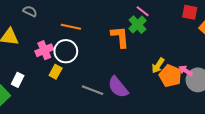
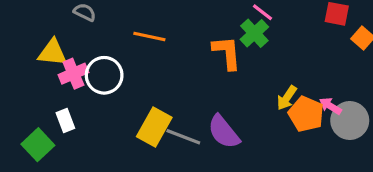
pink cross: (44, 50) -> (73, 74), moved
white circle: (66, 51) -> (104, 75), moved
yellow rectangle: (56, 72) -> (154, 127), moved, size x1.6
white rectangle: (18, 80) -> (65, 120), turned -48

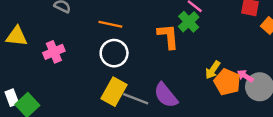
yellow triangle: (52, 53) -> (17, 36), moved
white circle: (104, 75) -> (114, 53), moved
white rectangle: (65, 120) -> (12, 98), moved

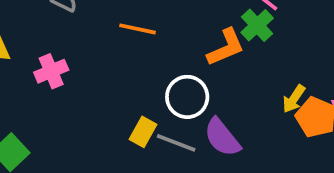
orange L-shape: (168, 36) -> (226, 47), turned 72
white circle: (114, 53) -> (187, 97), moved
yellow rectangle: (114, 92) -> (143, 132), size x0.7

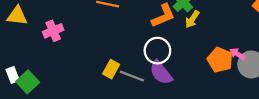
white circle: (187, 97) -> (157, 51), moved
yellow arrow: (294, 99) -> (192, 19), moved

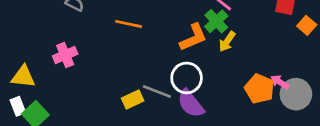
yellow triangle: (17, 16) -> (23, 77), moved
yellow rectangle: (111, 69) -> (133, 100), turned 36
gray line: (132, 76) -> (157, 91), moved

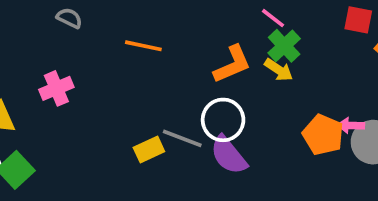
green cross: (216, 21) -> (284, 46), moved
yellow arrow: (227, 41) -> (279, 70), turned -90
pink arrow: (280, 82) -> (351, 125), turned -30

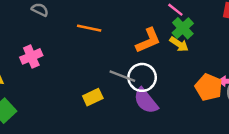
gray line: (182, 138) -> (122, 76), moved

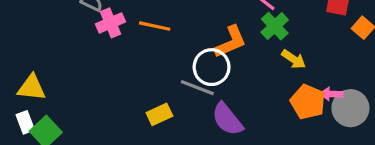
yellow arrow: (179, 44) -> (294, 59), moved
pink cross: (31, 56) -> (111, 23), moved
white circle: (142, 77) -> (212, 67), moved

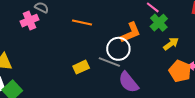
pink cross: (111, 23) -> (29, 21), moved
yellow arrow: (294, 59) -> (171, 44), turned -70
yellow rectangle: (159, 114) -> (81, 67), moved

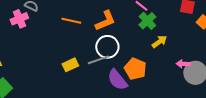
orange L-shape: (131, 33) -> (105, 21), moved
gray line: (109, 62) -> (98, 60), turned -40
orange pentagon: (180, 71) -> (135, 69), moved

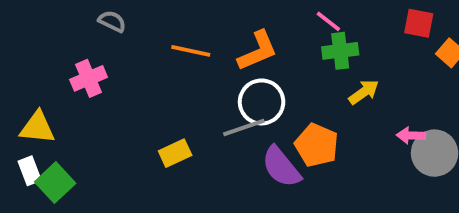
pink cross: (19, 19) -> (89, 78), moved
green cross: (147, 21) -> (340, 51), turned 36
yellow rectangle: (70, 65) -> (175, 153), moved

